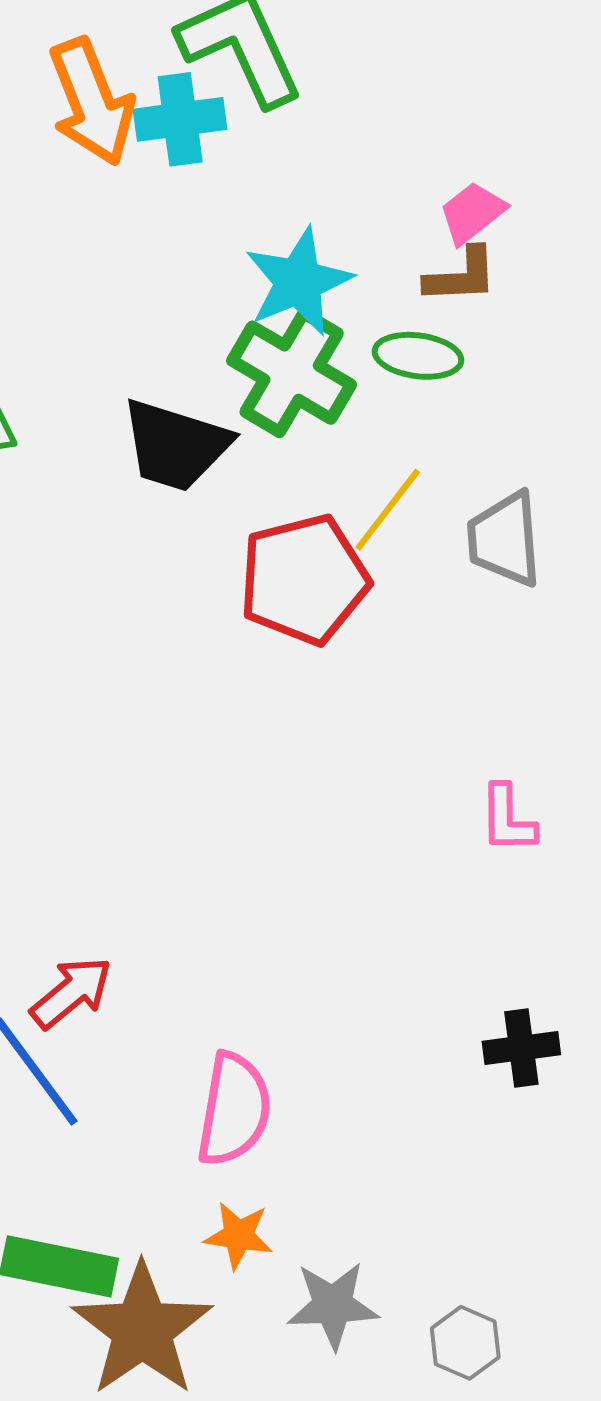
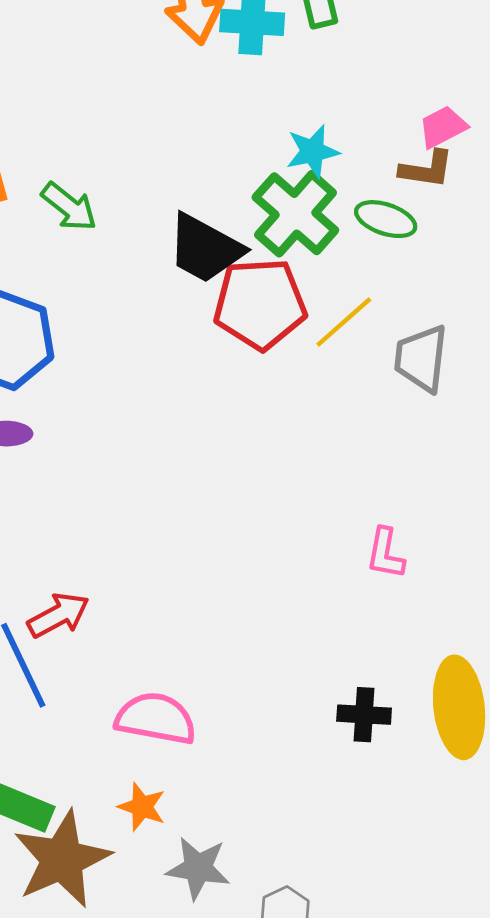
cyan star: (298, 282) -> (313, 151), size x0.7
red pentagon: (304, 579) -> (260, 304), moved
pink semicircle: (234, 1109) -> (156, 718), turned -100

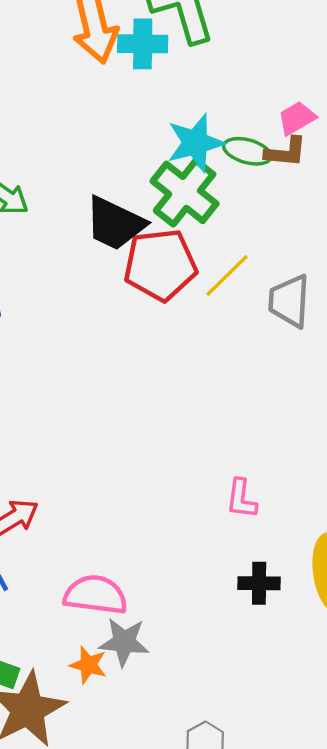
cyan star: (313, 151) -> (195, 143), size x1.4
green ellipse: (386, 219) -> (247, 151), moved
pink L-shape: (385, 553) -> (241, 499), moved
gray star: (198, 868) -> (124, 642), moved

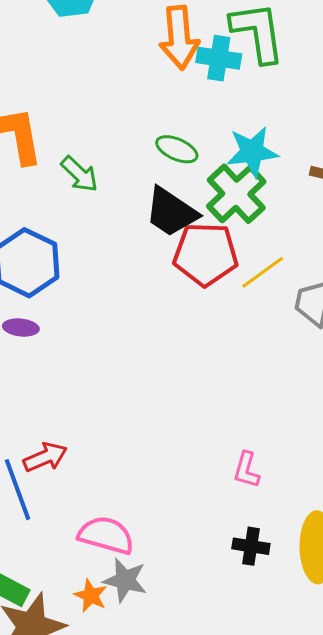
green ellipse: (247, 151) -> (177, 149), moved

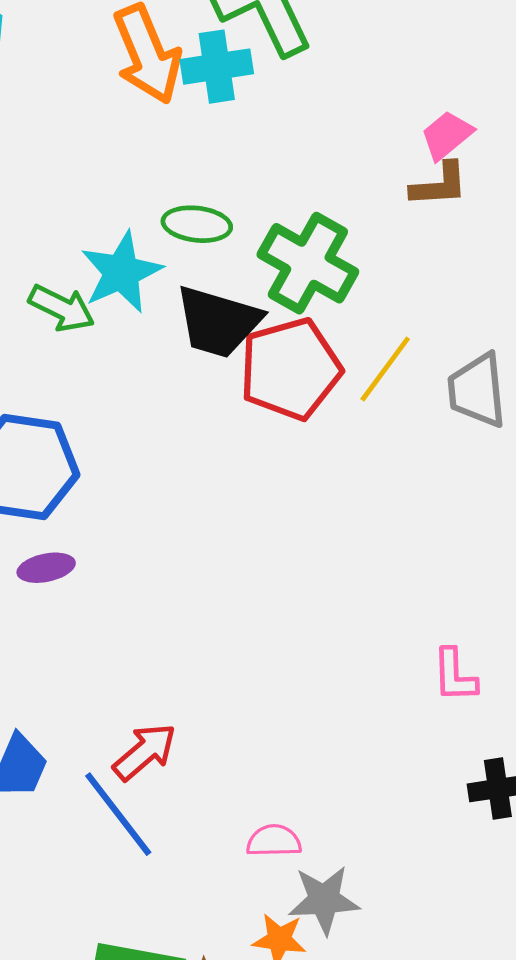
cyan star: (252, 152) -> (121, 272), moved
pink semicircle: (106, 535) -> (274, 841), size x0.6

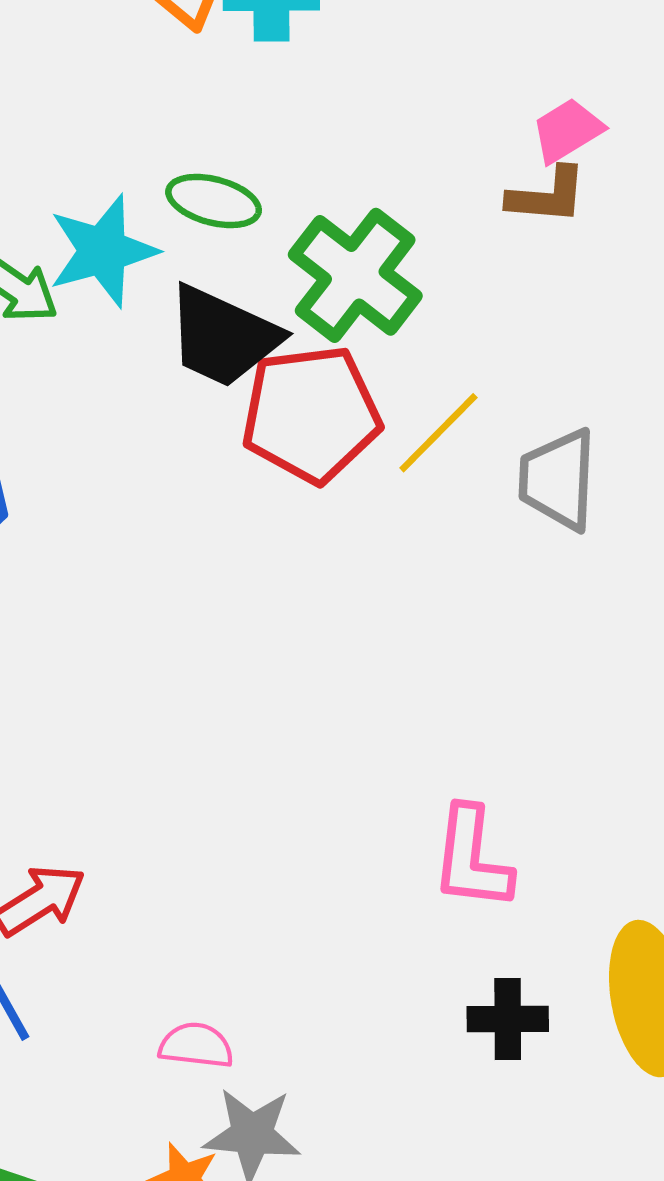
pink L-shape: (455, 675) -> (472, 858), size x1.4

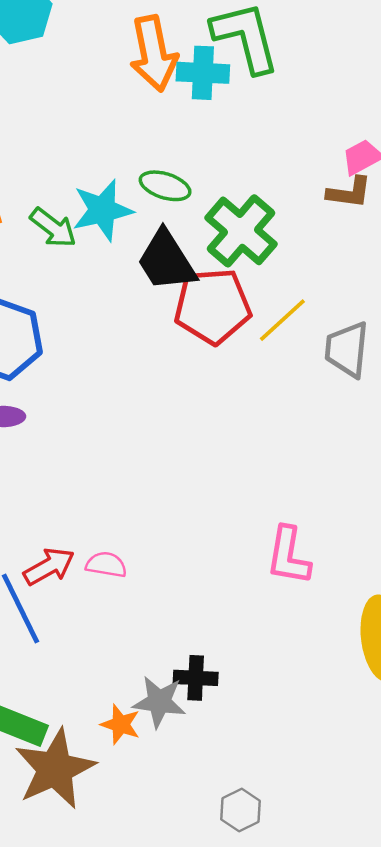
black trapezoid: (223, 336) -> (166, 261), turned 30
black cross: (508, 1019) -> (196, 678), moved
pink semicircle: (196, 1045) -> (106, 565), moved

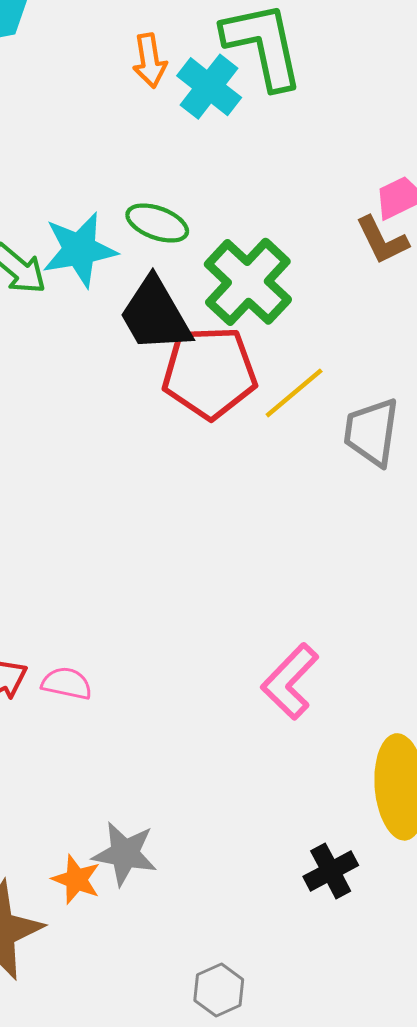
orange arrow: (154, 53) -> (150, 61), size x0.6
cyan cross: (203, 73) -> (209, 87), turned 33
brown L-shape: (349, 192) -> (382, 240), turned 54
pink L-shape: (288, 556) -> (290, 681), turned 32
black cross: (196, 678) -> (331, 871), moved, turned -33

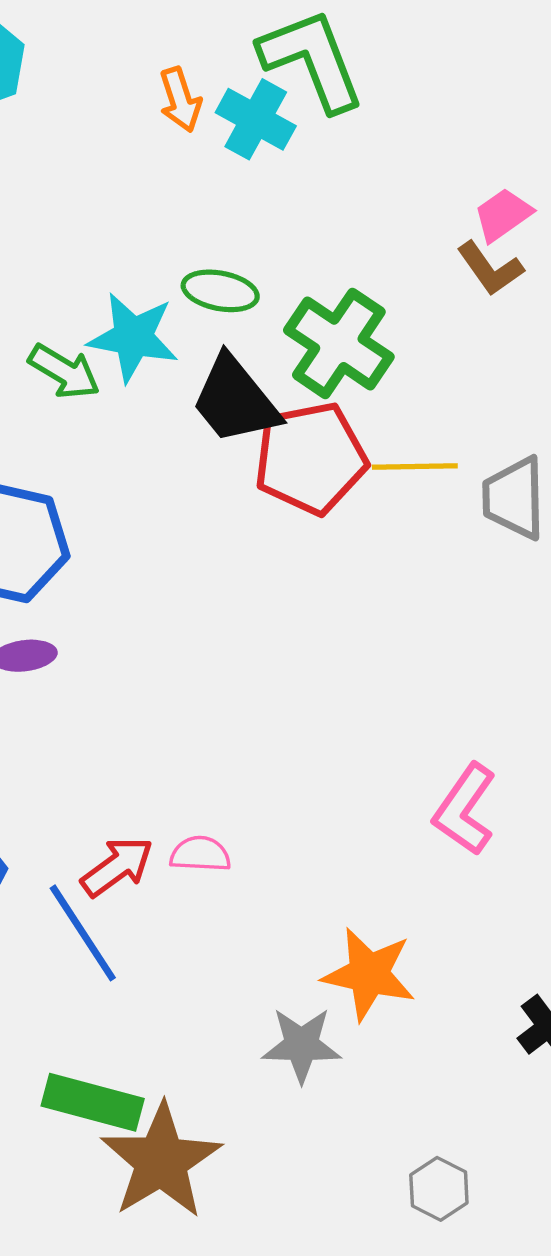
cyan star: (80, 250) -> (133, 337), turned 30
yellow line: (294, 393) -> (415, 466), turned 48
orange star: (76, 879) -> (369, 974), moved, size x1.6

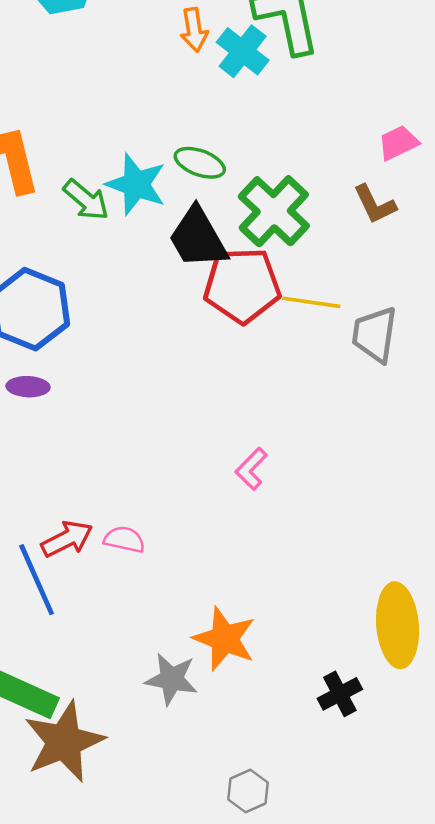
brown L-shape: (490, 269) -> (375, 204), moved
pink L-shape: (465, 809) -> (251, 469), moved, size x0.7

